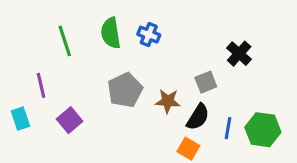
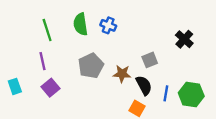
black cross: (239, 54) -> (184, 39), moved
purple line: (41, 85) -> (42, 61), moved
black semicircle: (198, 117) -> (144, 85), turned -60

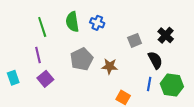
gray square: (150, 60) -> (135, 40), moved
black semicircle: (144, 85) -> (155, 60), moved

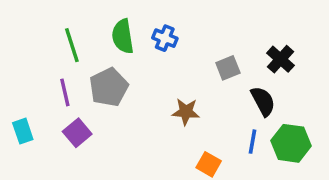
gray pentagon: (82, 59) -> (109, 87), moved

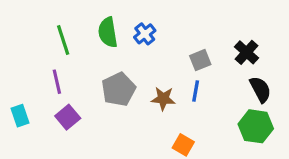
blue cross: (165, 38) -> (145, 34), turned 30
gray pentagon: (109, 87) -> (119, 89), moved
black semicircle: (263, 101) -> (260, 89), moved
blue line: (252, 142) -> (196, 91), moved

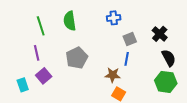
blue cross: (145, 34) -> (114, 18), moved, turned 32
brown star: (163, 99) -> (113, 75), moved
cyan rectangle: (20, 116) -> (23, 85), moved

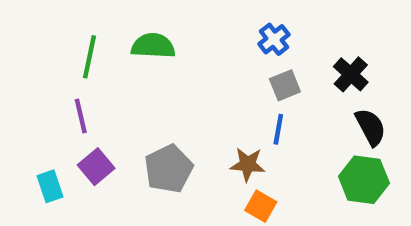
blue cross: (114, 18) -> (274, 39), moved, turned -32
green semicircle: (70, 21) -> (153, 46), turned 102
green line: (41, 26) -> (90, 57), turned 30
gray pentagon: (77, 58) -> (169, 169), moved

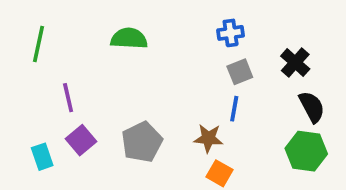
blue cross: (274, 39) -> (231, 33), turned 30
green line: (90, 57) -> (38, 44), moved

